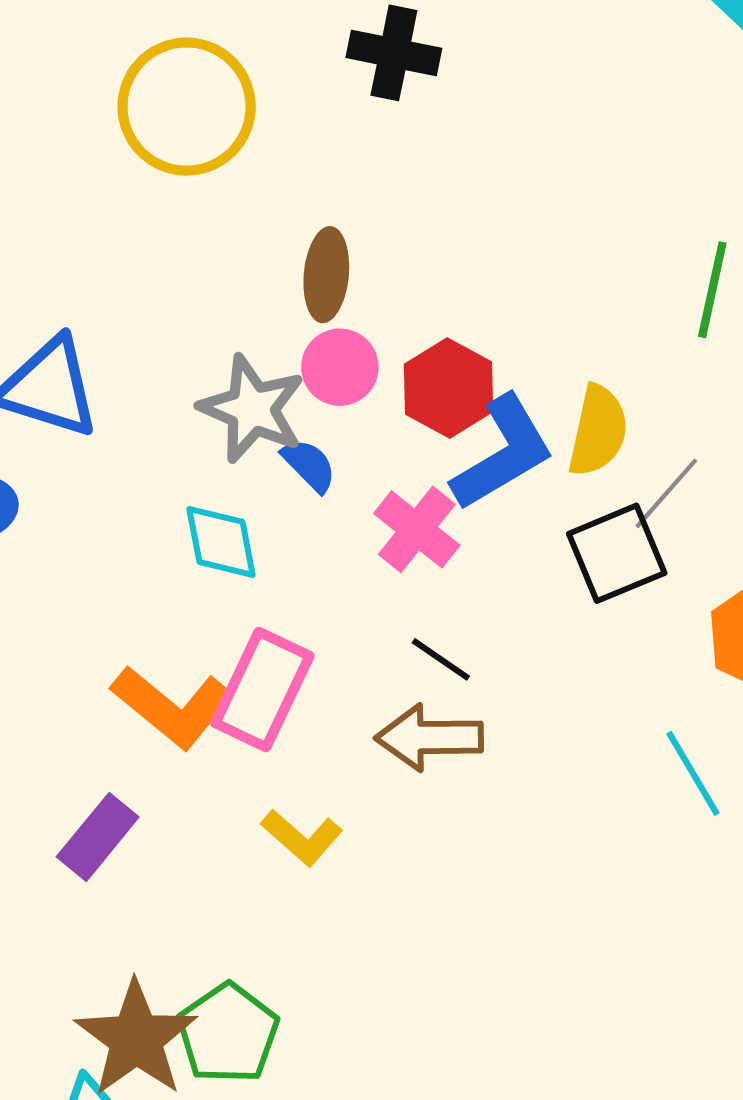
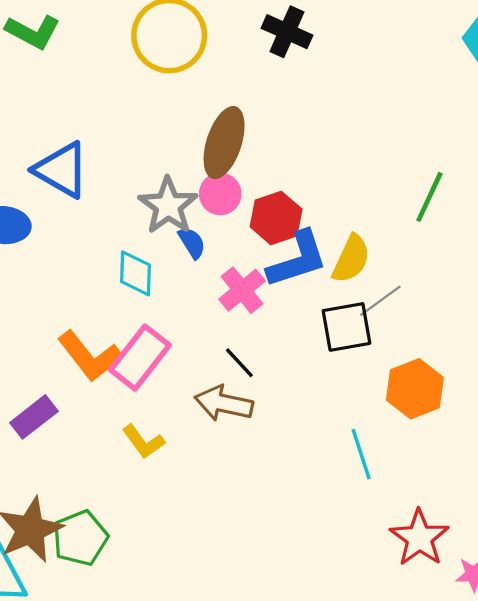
brown ellipse: (326, 275) -> (224, 143), size x1.4

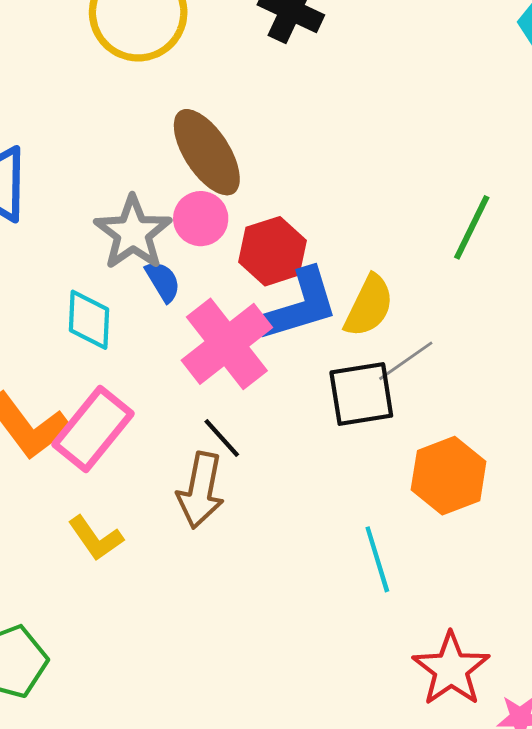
brown ellipse: (224, 143) -> (207, 152), turned -52
pink cross: (242, 290) -> (227, 344), size x1.5
brown arrow: (224, 403) -> (201, 490), turned -92

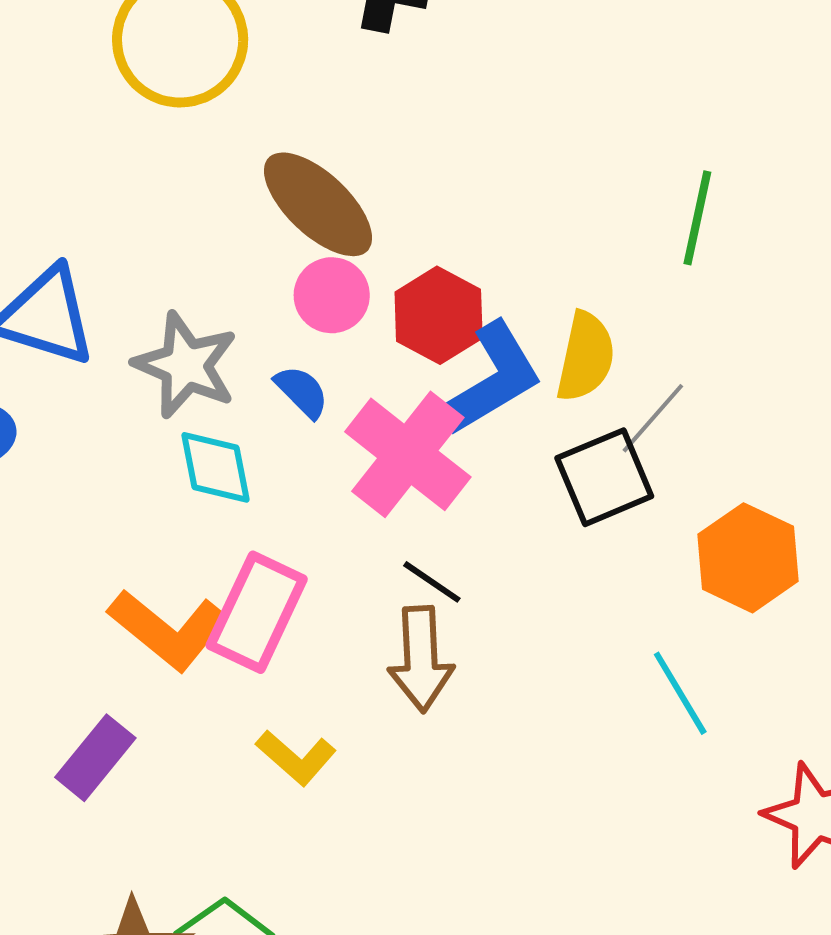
gray star: (133, 233) -> (186, 365), moved

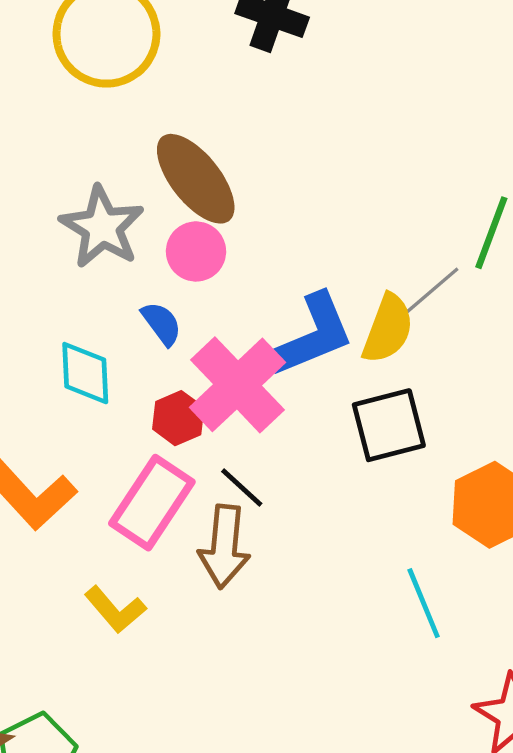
red hexagon: (439, 315) -> (178, 418), moved, size x0.7
gray star: (186, 365) -> (102, 227), moved
gray line: (653, 418) -> (431, 291), moved
pink rectangle: (257, 612) -> (152, 503), moved

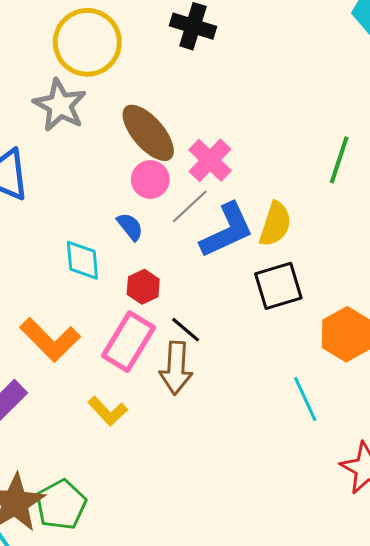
gray star: (102, 227) -> (60, 105), moved
gray line: (431, 291) -> (190, 206), moved
pink cross: (237, 385) -> (210, 160), moved, size x0.7

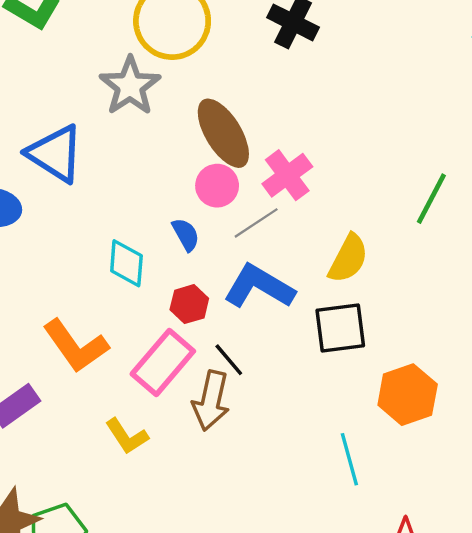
blue L-shape: (227, 230) -> (259, 287), moved, turned -134

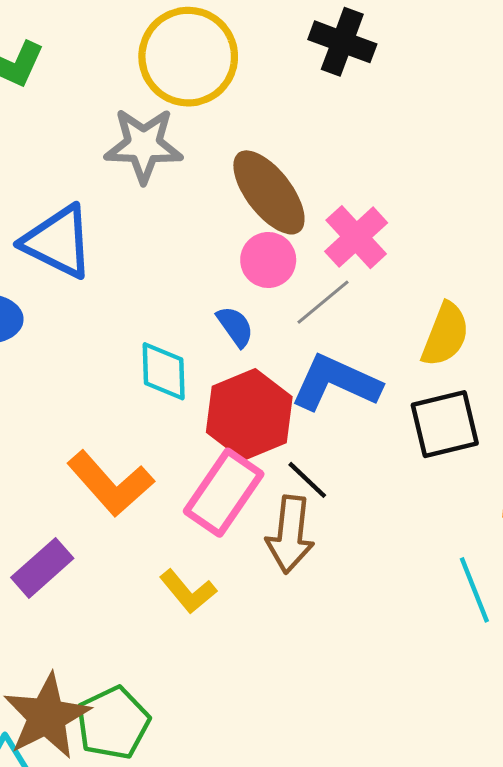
gray star: (130, 86) -> (144, 145), turned -30
red hexagon: (189, 304) -> (249, 414), size x1.8

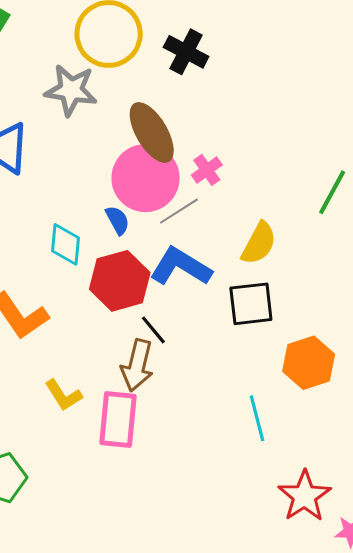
black cross: (342, 42) -> (186, 52), moved
pink cross: (356, 237) -> (207, 170), size x0.7
pink circle: (268, 260) -> (145, 178), size x1.8
pink rectangle: (224, 493) -> (118, 420), moved, turned -36

